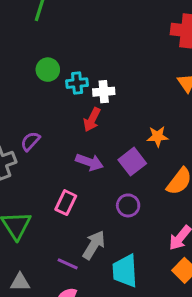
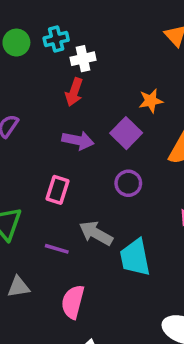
cyan cross: (77, 83) -> (56, 39), moved
gray arrow: (94, 245) -> (96, 233), turned -84
purple line: (68, 264) -> (57, 249), moved

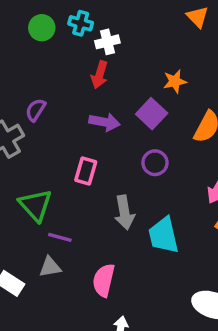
cyan cross: (56, 39) -> (81, 23), turned 30
gray arrow: (96, 233) -> (124, 212), turned -128
purple line: (57, 249) -> (60, 237), moved

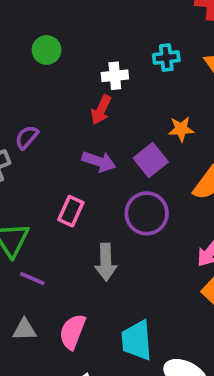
cyan cross: (81, 23) -> (166, 58), moved, turned -30
purple circle: (155, 163) -> (147, 213), size x1.5
cyan trapezoid: (163, 235) -> (137, 340), moved
gray triangle: (50, 267) -> (25, 330), moved

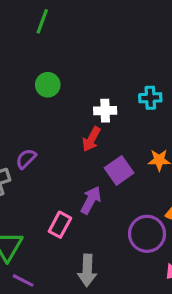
purple square: (151, 160) -> (119, 170), moved
purple arrow: (99, 161) -> (91, 200), moved, turned -84
purple circle: (147, 213) -> (147, 234), moved

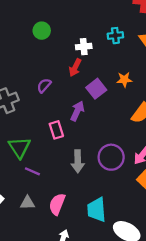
purple semicircle: (26, 159) -> (44, 86), moved
pink rectangle: (60, 225) -> (56, 130), turned -42
purple circle: (147, 234) -> (111, 157), moved

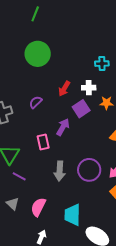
green circle: (42, 31) -> (38, 54), size x1.6
white cross: (84, 47) -> (89, 88), moved
gray triangle: (28, 203) -> (13, 204), turned 40

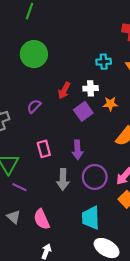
purple arrow: (63, 127) -> (77, 150), moved, turned 150
pink semicircle: (38, 207) -> (42, 219), turned -48
cyan trapezoid: (73, 215) -> (91, 218), moved

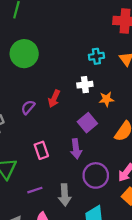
red arrow: (64, 90) -> (54, 99), moved
purple square: (83, 111) -> (87, 123), moved
gray arrow: (63, 179) -> (65, 195), moved
purple line: (19, 187) -> (35, 190), moved, turned -40

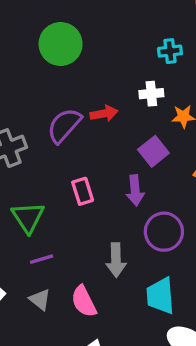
red arrow: (54, 99) -> (104, 113), turned -126
purple semicircle: (28, 107) -> (64, 126), size x1.6
purple line: (35, 190) -> (42, 259), moved

